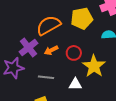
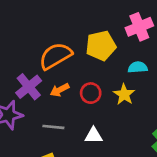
yellow star: (94, 66) -> (124, 94), moved, size x0.7

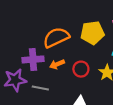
purple cross: (29, 87) -> (33, 59), turned 30
gray line: (53, 127) -> (40, 88), moved

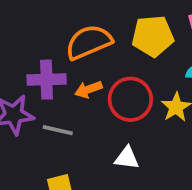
red circle: (81, 69) -> (130, 99), size x1.5

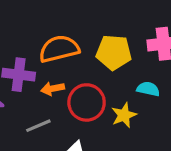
gray line: (58, 130) -> (38, 126), moved, turned -45

